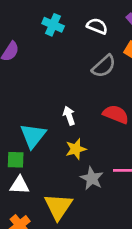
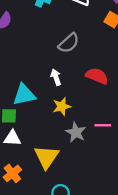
gray semicircle: (104, 66) -> (69, 43), moved
cyan triangle: (33, 136) -> (24, 95), turned 40

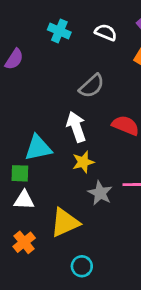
white arrow: (56, 77) -> (76, 127), size x1.5
yellow triangle: (46, 157) -> (65, 223), turned 32

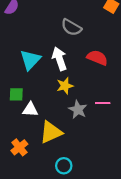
gray semicircle: (92, 86) -> (71, 27), turned 72
cyan triangle: (38, 148) -> (30, 60), moved, turned -35
white triangle: (24, 200) -> (30, 110), moved

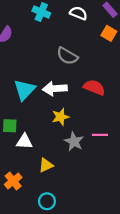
white arrow: (59, 59) -> (55, 89), turned -75
yellow triangle: (51, 132) -> (46, 165), size x0.6
cyan circle: (64, 166) -> (47, 201), moved

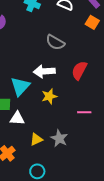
red semicircle: (94, 87) -> (79, 70), turned -84
cyan triangle: (24, 90) -> (20, 86), moved
gray star: (74, 142) -> (59, 138), moved

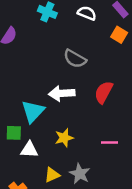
yellow star: (49, 96) -> (64, 138), moved

